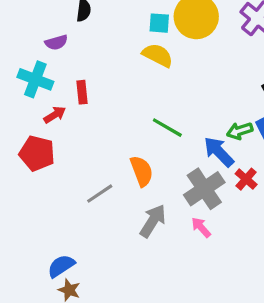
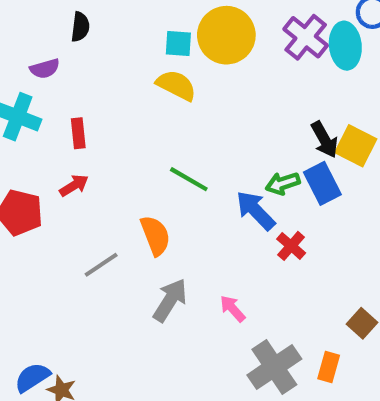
red arrow: (55, 115) -> (74, 185), moved
gray cross: (204, 189) -> (274, 367), moved
blue semicircle: (61, 266) -> (32, 377), moved

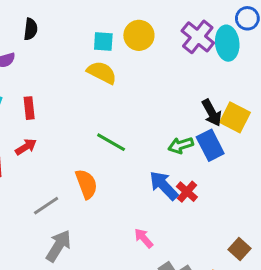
yellow circle: (226, 35) -> (139, 35), size x0.7
blue arrow: (256, 210) -> (164, 186), moved
gray arrow: (170, 300) -> (58, 246), moved

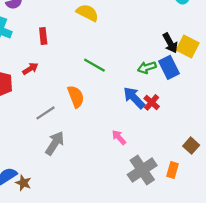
red rectangle: (29, 108) -> (43, 36), moved

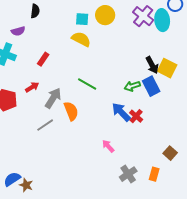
red rectangle: (43, 36) -> (43, 59), turned 40
gray arrow: (55, 143) -> (53, 98), moved
gray cross: (142, 170) -> (128, 174), size x0.7

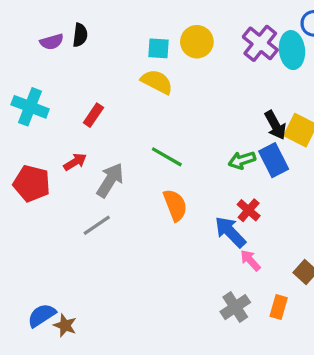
purple semicircle: (18, 31) -> (52, 42), moved
orange semicircle: (71, 111) -> (175, 205), moved
blue arrow: (121, 112) -> (230, 232), moved
pink arrow: (108, 146) -> (250, 260), moved

